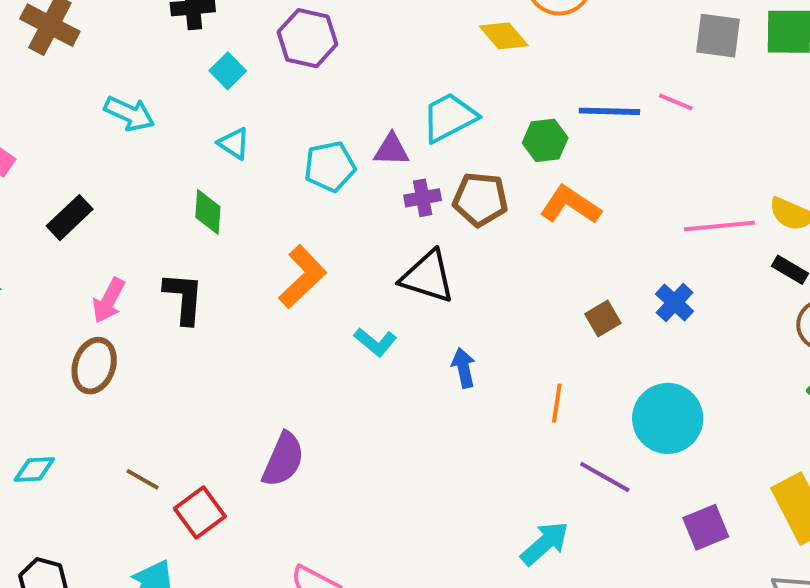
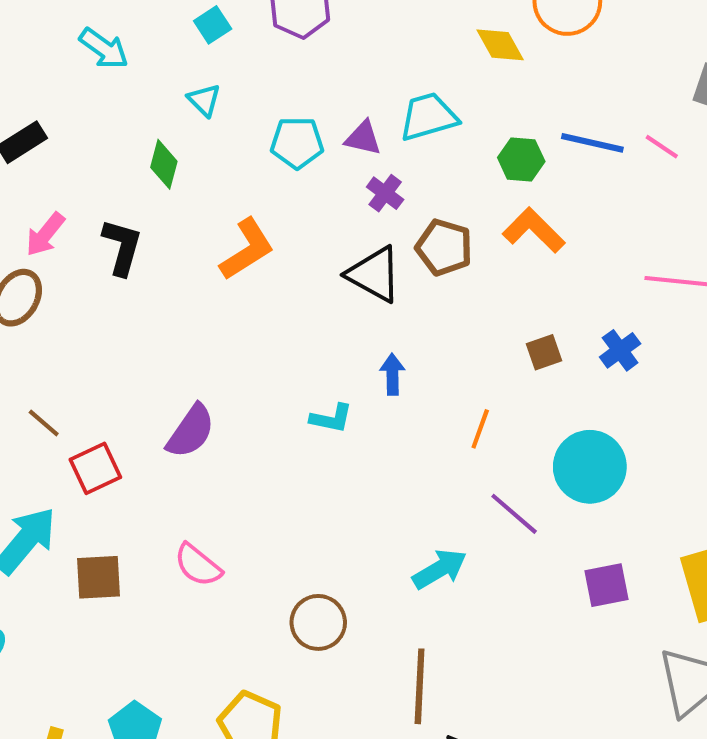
purple cross: (423, 198) -> (385, 193), turned 36
brown pentagon: (480, 199) -> (444, 247), moved
cyan L-shape: (375, 342) -> (331, 418), moved, turned -39

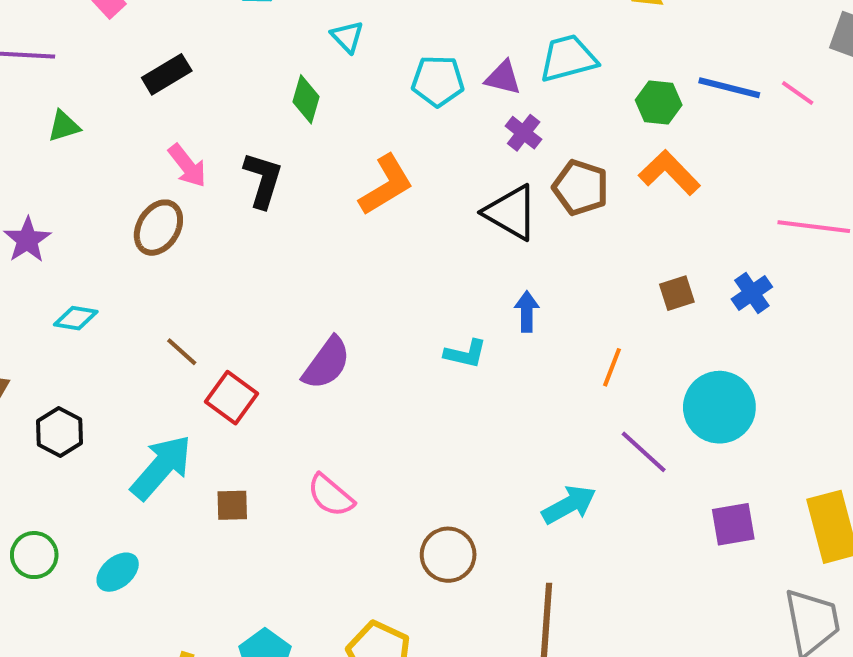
pink arrow: (45, 234) -> (187, 166), turned -78
red square: (95, 468) -> (232, 398), turned -30
brown square: (98, 577) -> (232, 505), size x0.7

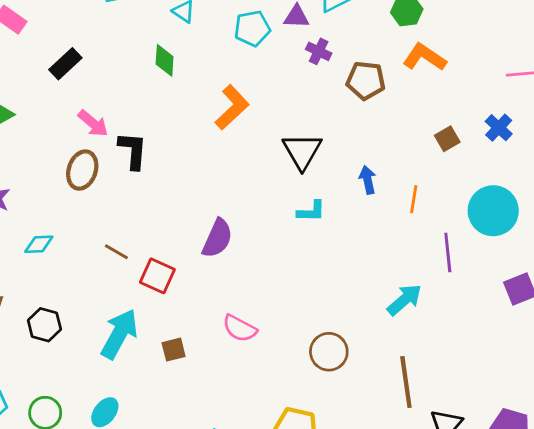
black L-shape: (263, 180) -> (133, 150), moved
black triangle: (511, 212) -> (302, 151), moved, turned 42
blue arrow: (527, 312) -> (368, 180), moved
purple line: (644, 452) -> (448, 252), turned 54

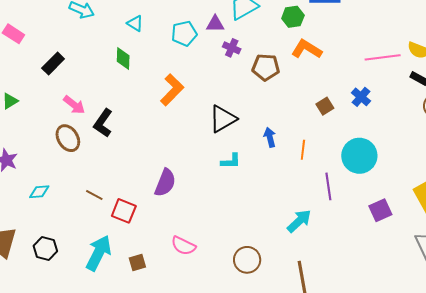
black L-shape: (133, 150) -> (103, 123), turned -148
black triangle: (302, 151) -> (223, 119), turned 32
brown ellipse: (82, 170) -> (68, 138), turned -48

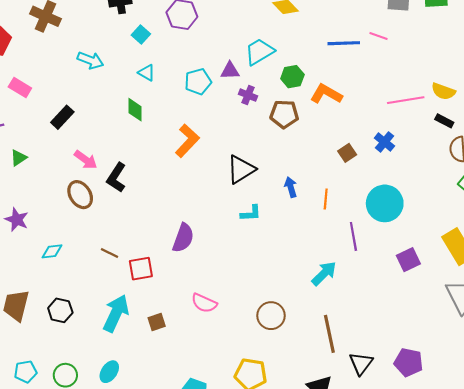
green hexagon: (293, 17) -> (292, 77), moved
red square: (124, 211) -> (141, 269), turned -30

